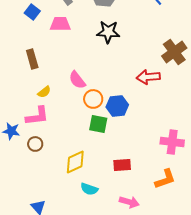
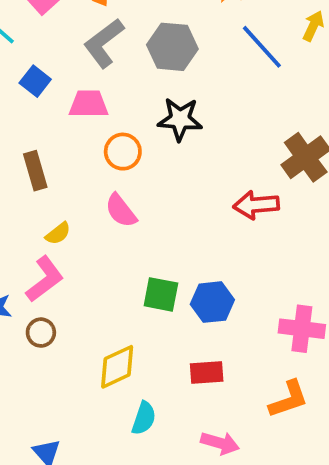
orange circle: (93, 99) -> (123, 152), moved
blue hexagon: (117, 106) -> (212, 302), moved
pink L-shape: (37, 116) -> (45, 279), turned -30
cyan semicircle: (89, 189) -> (144, 418), turned -90

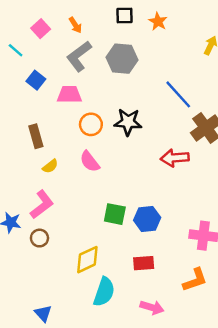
blue line: (262, 47) -> (178, 94), moved
black star: (180, 119) -> (128, 122), moved
yellow semicircle: (58, 233) -> (50, 166), moved
cyan semicircle: (144, 418) -> (104, 292), size x1.4

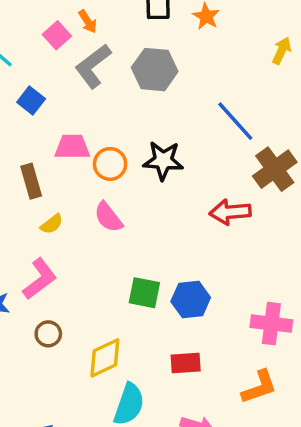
pink square: (41, 29) -> (57, 35), moved
pink trapezoid: (69, 94) -> (72, 147), moved
brown circle: (39, 238) -> (48, 334), moved

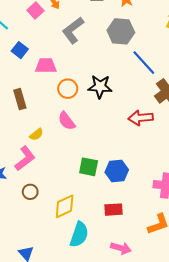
gray L-shape: (93, 66) -> (73, 30), moved
gray hexagon: (155, 70) -> (121, 31), moved
pink trapezoid: (72, 147) -> (46, 66), moved
yellow semicircle: (52, 224) -> (36, 134), moved

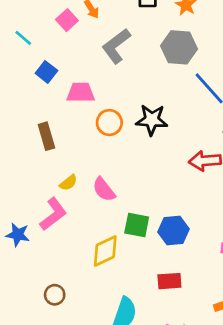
pink semicircle: (67, 121) -> (104, 190), moved
brown circle: (30, 192) -> (55, 295), moved
yellow diamond: (65, 206) -> (105, 251), moved

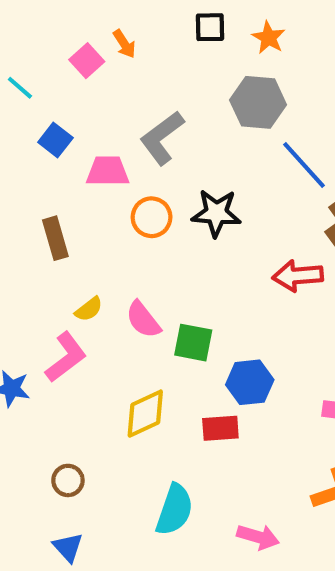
gray L-shape: (116, 46) -> (162, 138), moved
green square: (137, 225) -> (193, 343), moved
red rectangle: (169, 281) -> (220, 428), moved

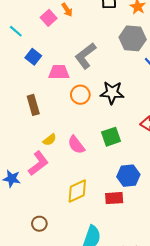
green square: (193, 343) -> (111, 137), moved, turned -30

